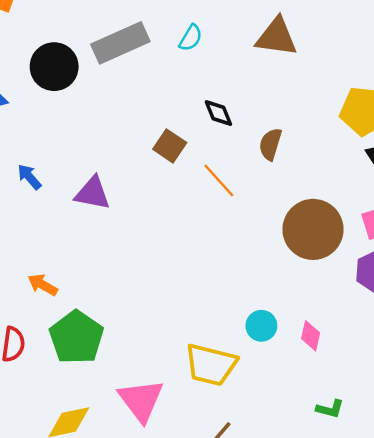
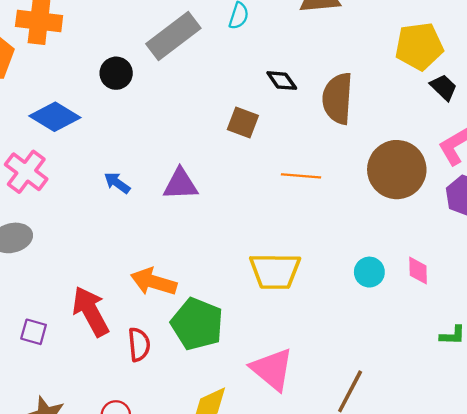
black circle: (54, 67) -> (116, 73), size x0.7
brown semicircle: (270, 144) -> (338, 98), size x1.6
orange line: (219, 180) -> (301, 176), moved, turned -30
orange arrow: (43, 285) -> (154, 282), size x1.5
yellow trapezoid: (211, 365) -> (275, 271), moved

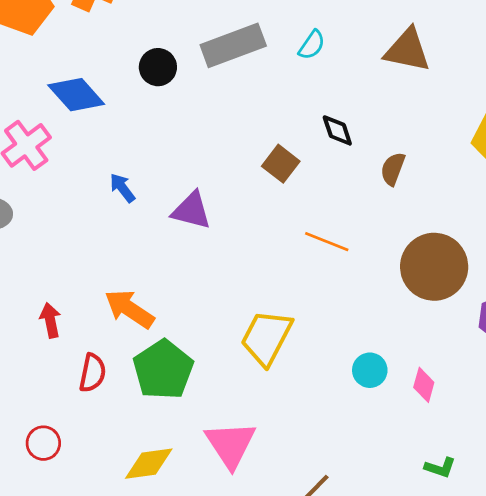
brown semicircle: (338, 98) -> (393, 169), size x0.6
yellow trapezoid: (275, 271) -> (266, 338), turned 100
red arrow: (91, 311) -> (50, 320), size x0.6

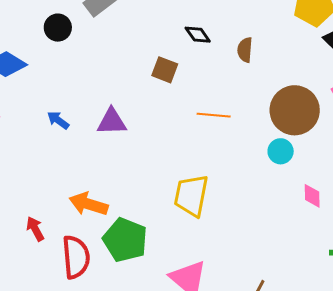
cyan circle: (370, 370) -> (281, 151), moved
red semicircle: (92, 373) -> (76, 257), size x1.5

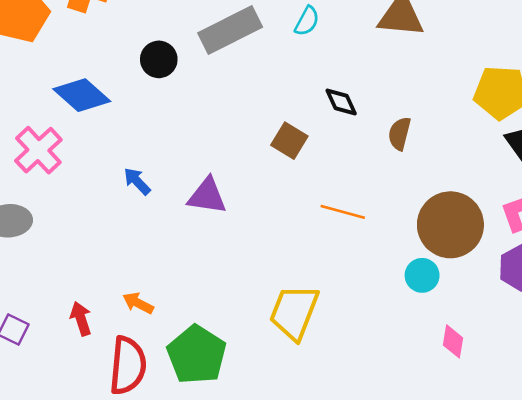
orange arrow: (89, 204) -> (138, 303), moved, size x0.6

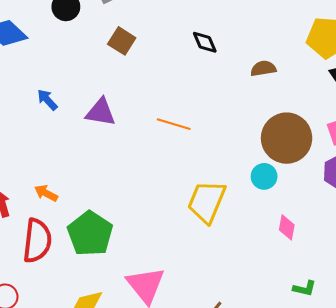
brown semicircle: (399, 134) -> (263, 69), moved, turned 65
brown square: (289, 141) -> (122, 41), moved
orange line: (343, 212) -> (174, 124), moved
yellow trapezoid: (294, 312) -> (207, 202), moved

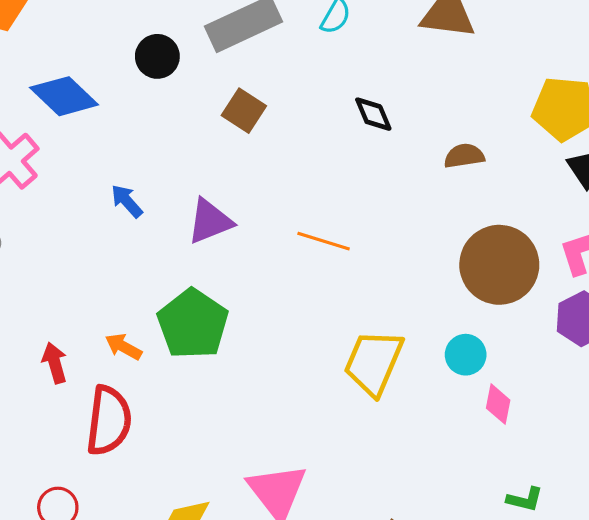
purple triangle: (101, 112) -> (210, 221), turned -32
cyan circle: (264, 176) -> (466, 355), moved
green pentagon: (90, 234) -> (193, 324), moved

